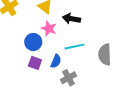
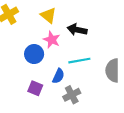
purple square: (35, 63) -> (35, 88), moved

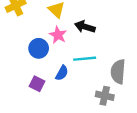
gray cross: (72, 95) -> (105, 96), moved, turned 35

